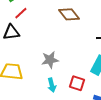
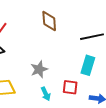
brown diamond: (69, 14) -> (49, 21), turned 45

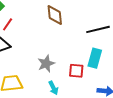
red square: (70, 87) -> (76, 71), moved

